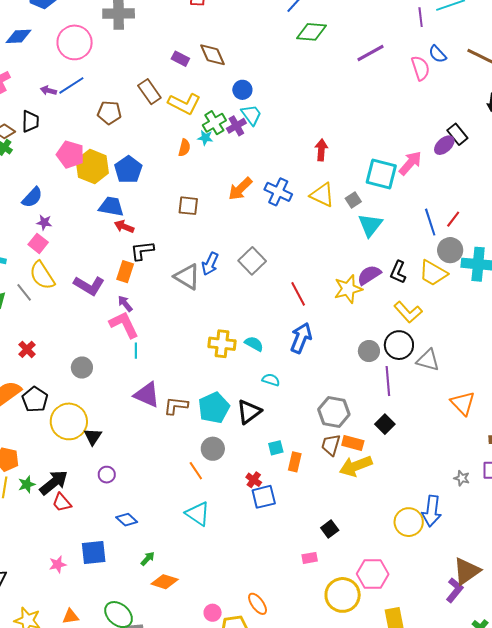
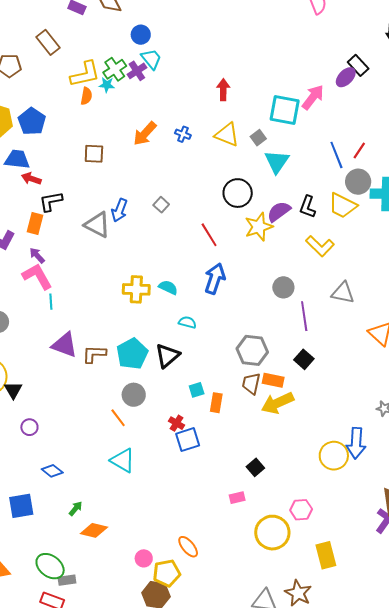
yellow L-shape: (184, 104) -> (85, 74), moved, turned -36
blue cross: (278, 192) -> (183, 134), size x0.6
gray square: (252, 261) -> (161, 205), size x0.6
black circle: (399, 345) -> (238, 193), moved
pink hexagon: (373, 574) -> (301, 510), size x0.7

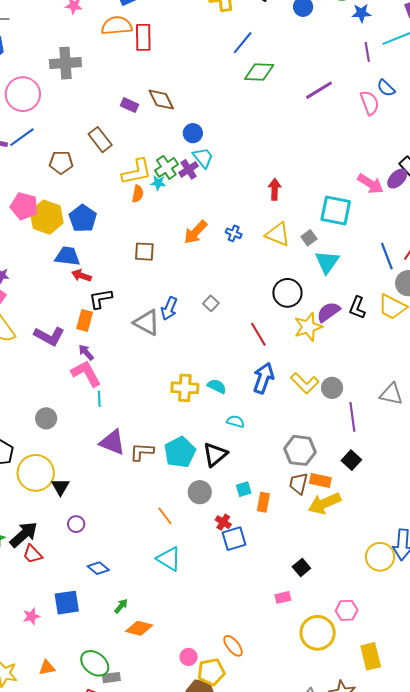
pink arrow: (313, 97) -> (370, 184), moved, turned 84
yellow L-shape: (320, 246) -> (305, 383), moved
gray circle: (134, 395) -> (200, 492), moved

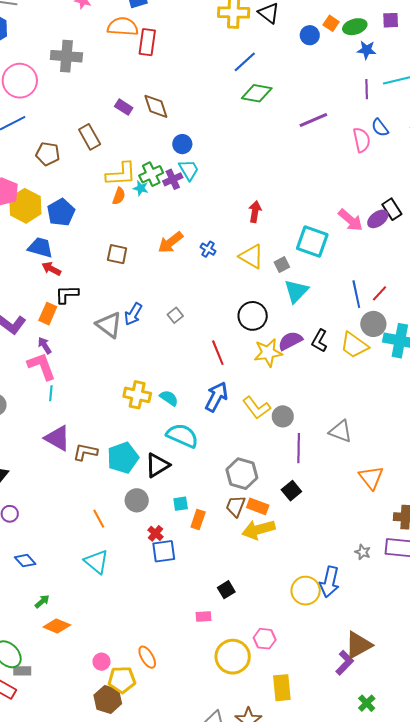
cyan semicircle: (235, 421) -> (182, 436), size x1.8

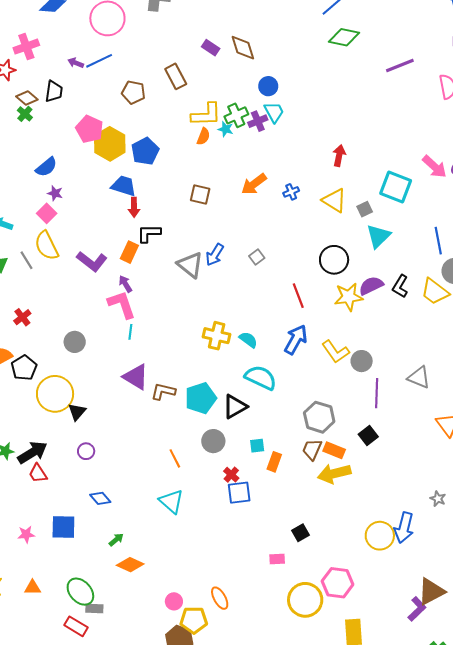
blue cross: (208, 249) -> (291, 192), turned 35
red arrow: (51, 269) -> (134, 207), turned -120
pink hexagon: (265, 639) -> (338, 583), size x1.4

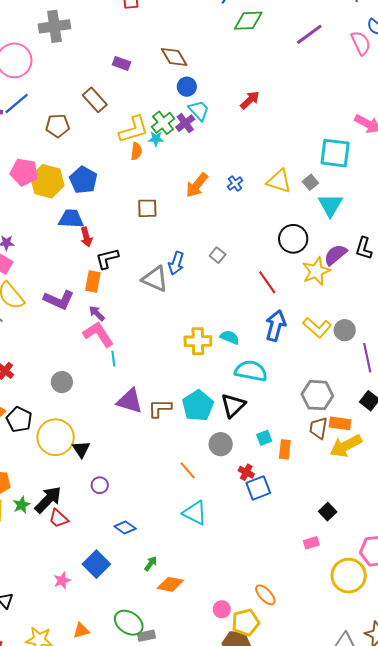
brown diamond: (243, 48) -> (174, 57), moved
red arrow: (339, 156) -> (250, 100), moved, turned 50
blue square: (63, 527) -> (96, 564), turned -32

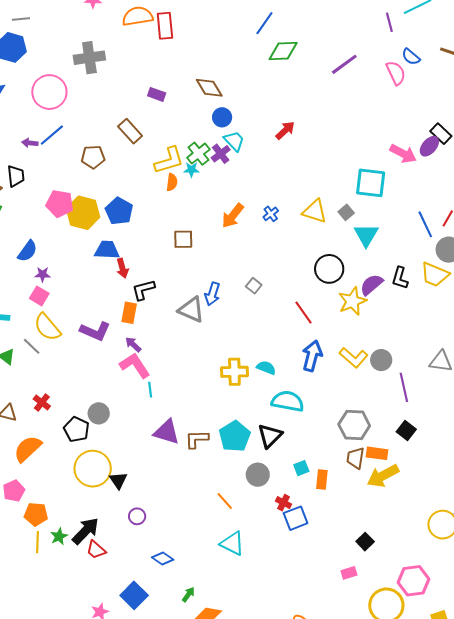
black pentagon: (19, 420) -> (77, 429), moved

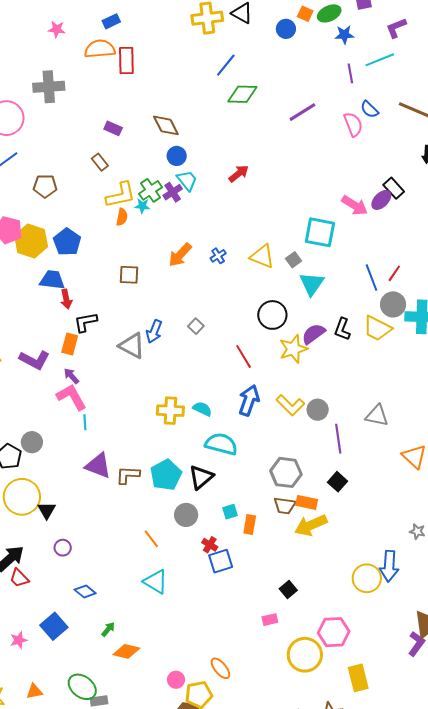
brown rectangle: (130, 131) -> (100, 162), moved, size x0.7
brown trapezoid: (355, 458) -> (285, 506), turned -95

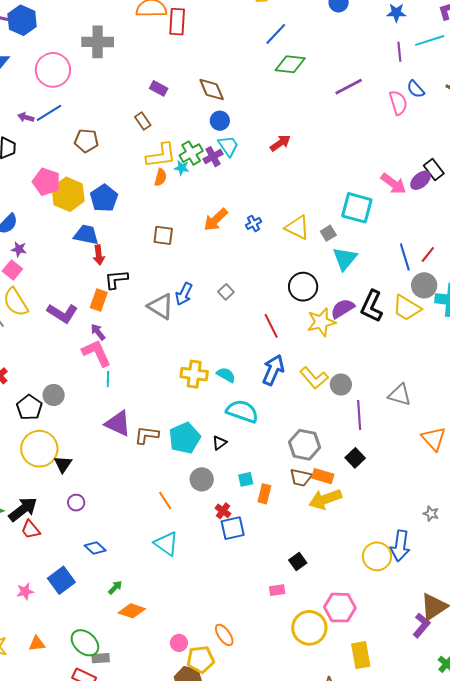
black L-shape: (342, 329) -> (372, 306), size x1.4
black triangle: (201, 477) -> (220, 443), size x0.6

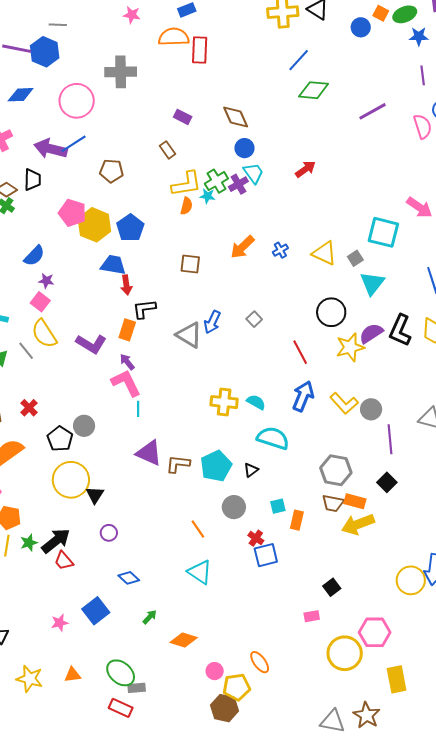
purple arrow: (26, 117) -> (51, 149), size x2.0
orange diamond: (132, 611) -> (184, 640), moved

